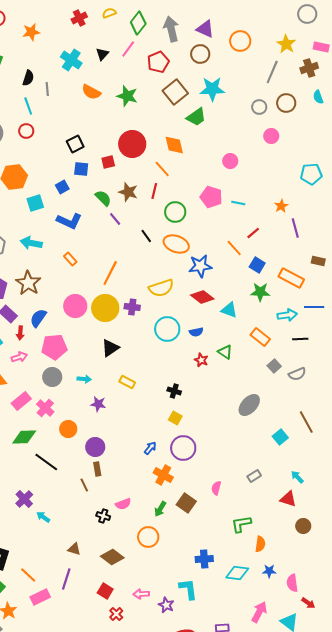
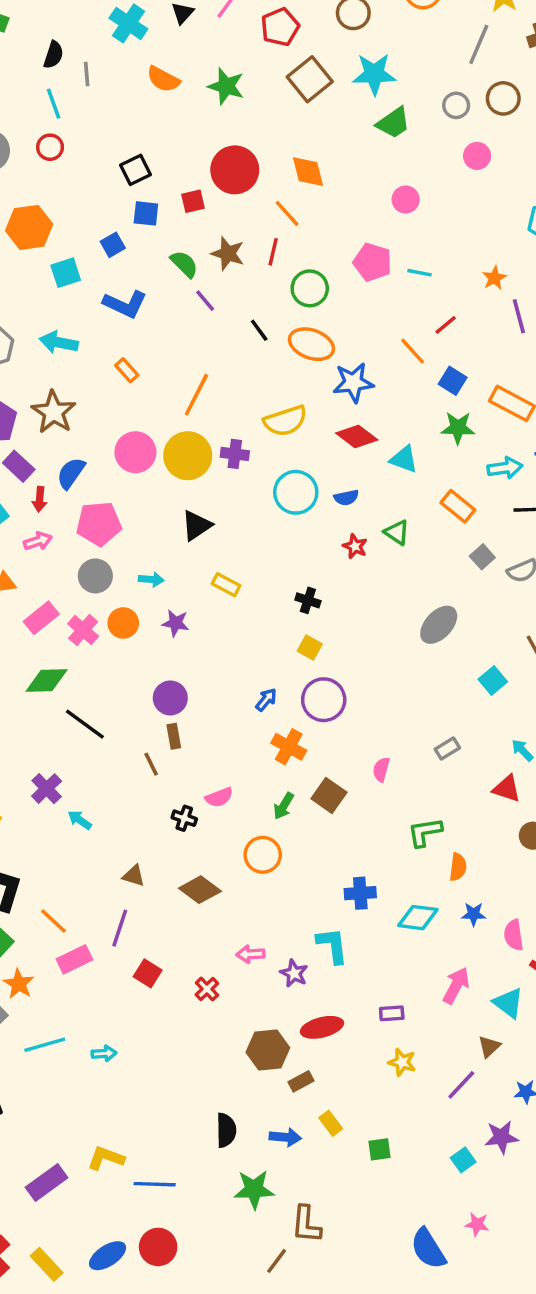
green trapezoid: (196, 117) -> (393, 123), moved
orange circle: (68, 429) -> (123, 623), moved
red square: (105, 591) -> (148, 973), moved

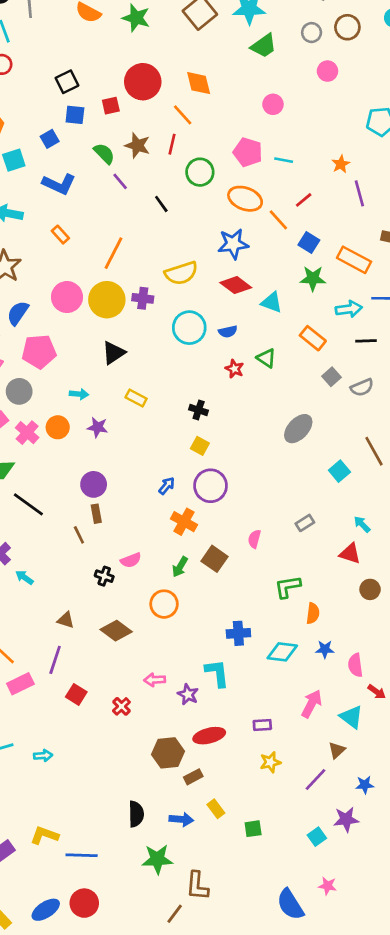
orange ellipse: (311, 344) -> (245, 199), moved
gray circle: (95, 576) -> (19, 391), moved
yellow star: (402, 1062) -> (270, 762), turned -30

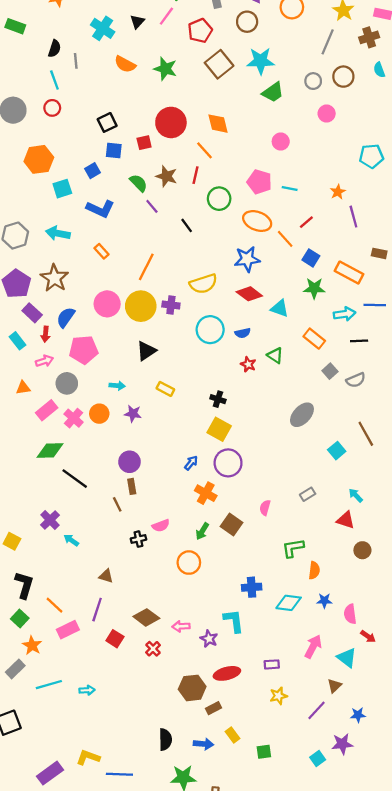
yellow square: (200, 446) -> (219, 429), size x1.5
black cross: (104, 576) -> (138, 539), turned -32
brown diamond: (116, 631) -> (146, 617), moved

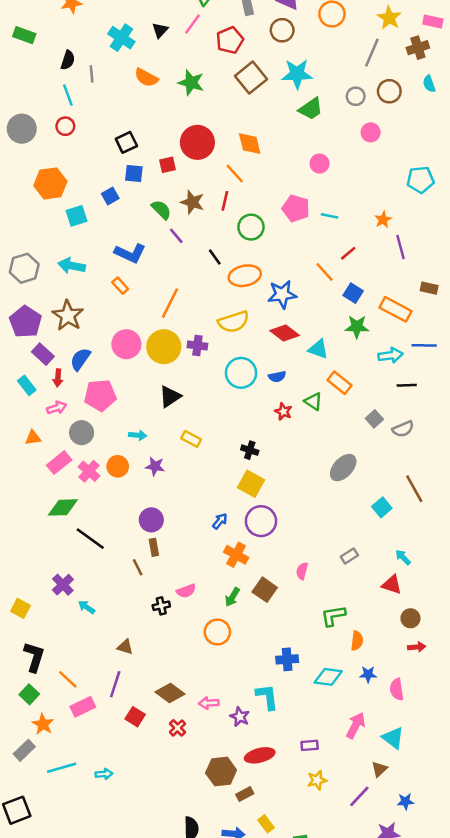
blue L-shape: (100, 209) -> (130, 253), moved
orange ellipse: (257, 221) -> (245, 276), moved, turned -32
orange rectangle: (314, 339) -> (339, 383), moved
red arrow: (368, 636) -> (417, 647), moved, turned -40

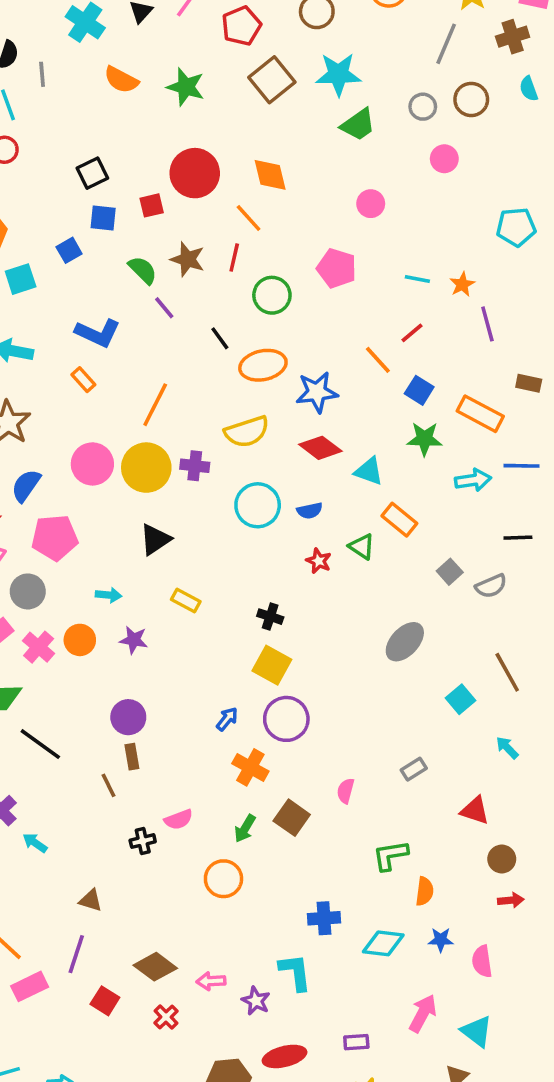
cyan line: (329, 216) -> (417, 279), moved
black line: (407, 385) -> (518, 538), moved
cyan arrow: (403, 557) -> (507, 748), moved

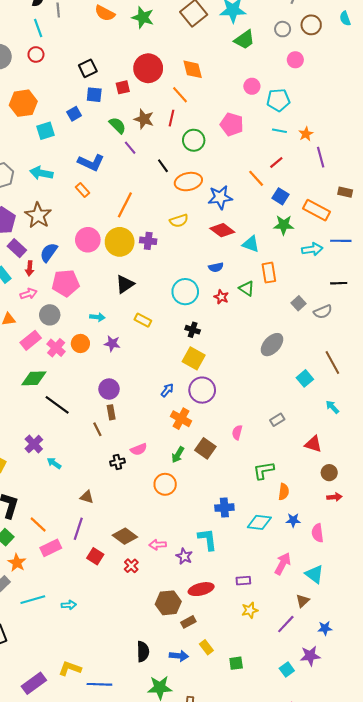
cyan pentagon: (516, 227) -> (278, 100), moved
yellow semicircle: (247, 432) -> (179, 221), size x0.7
cyan circle: (258, 505) -> (185, 292), moved
orange rectangle: (399, 520) -> (269, 273), turned 42

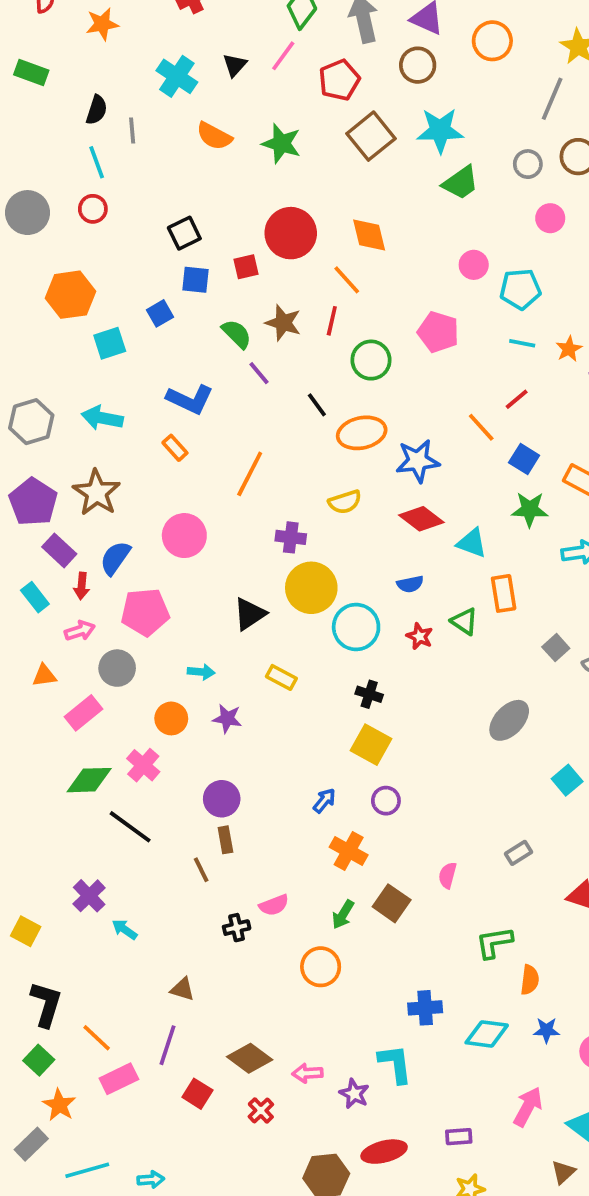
yellow circle: (120, 242) -> (311, 588), moved
pink cross: (56, 348) -> (143, 765), moved
purple circle: (202, 390) -> (386, 801), size x0.6

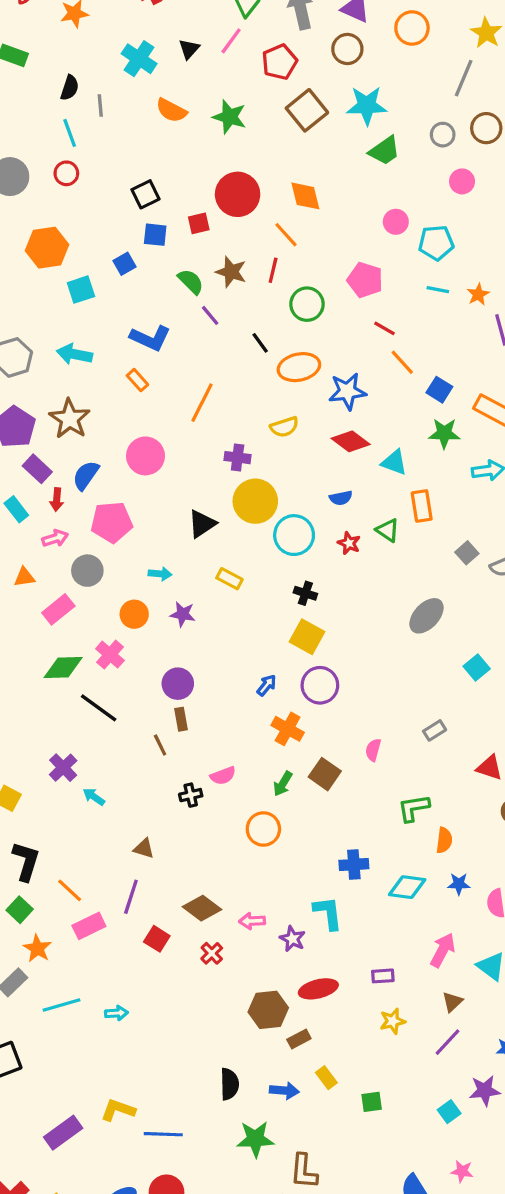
red line: (517, 399) -> (385, 328), moved, turned 70
purple circle: (386, 801) -> (320, 685), size x1.5
brown triangle: (563, 1172) -> (452, 1002), moved

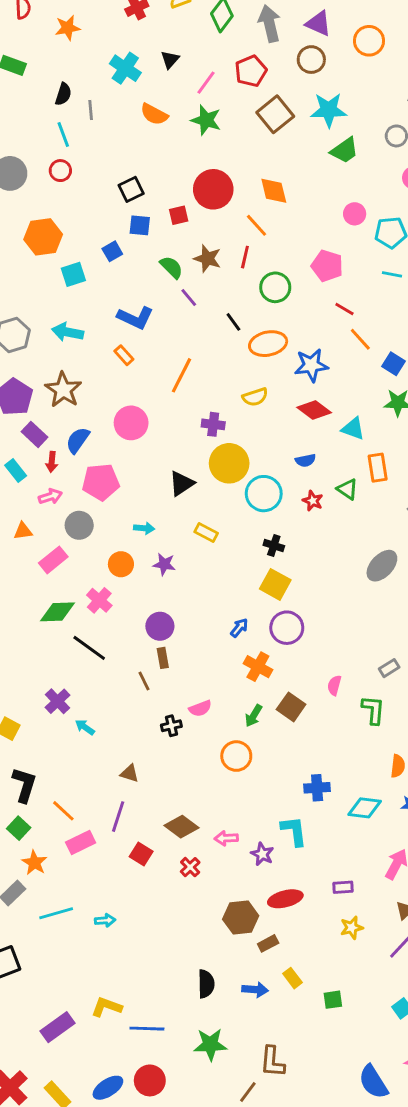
pink line: (231, 41) -> (206, 83), moved
green L-shape: (414, 808) -> (373, 710), moved, turned 104
green star: (255, 1139) -> (210, 1044), moved

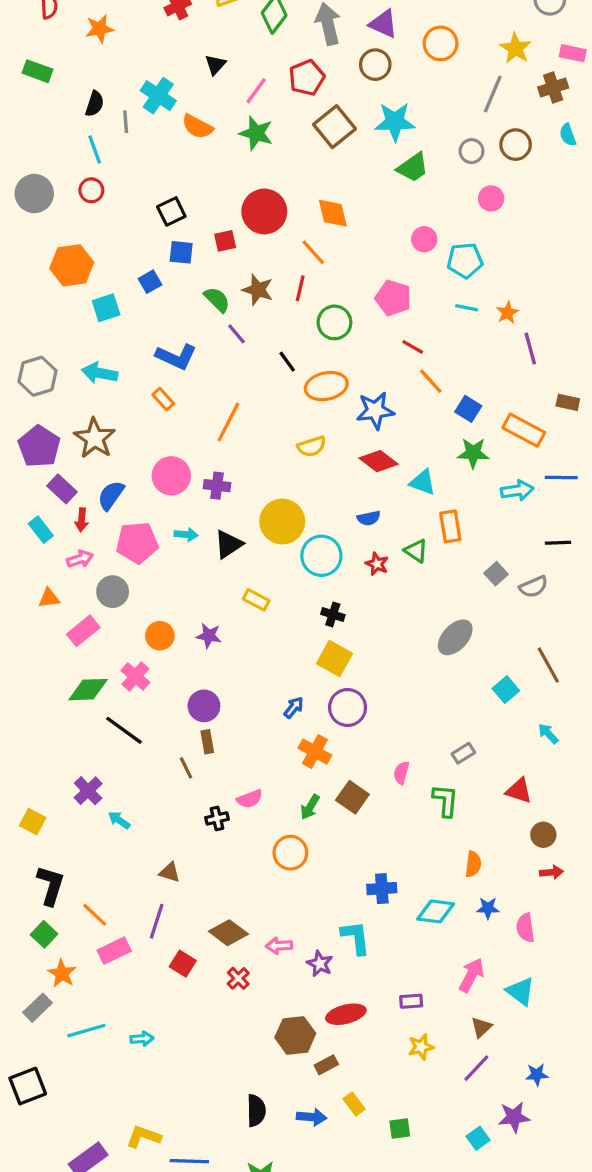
cyan cross: (125, 68) -> (158, 96), moved
purple cross: (213, 424) -> (217, 486), moved
cyan arrow: (144, 528) -> (186, 535), moved

